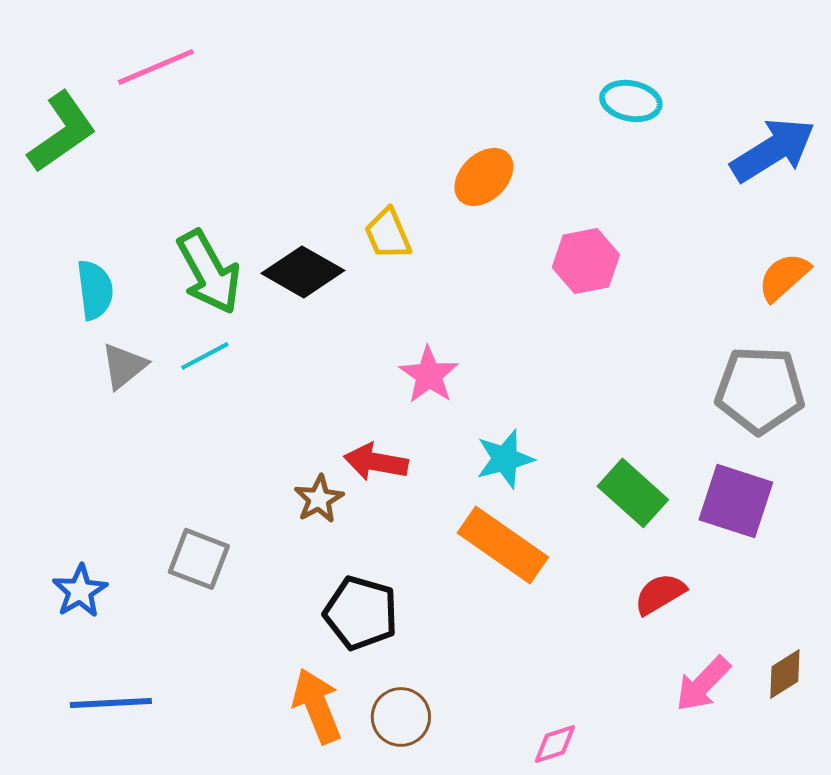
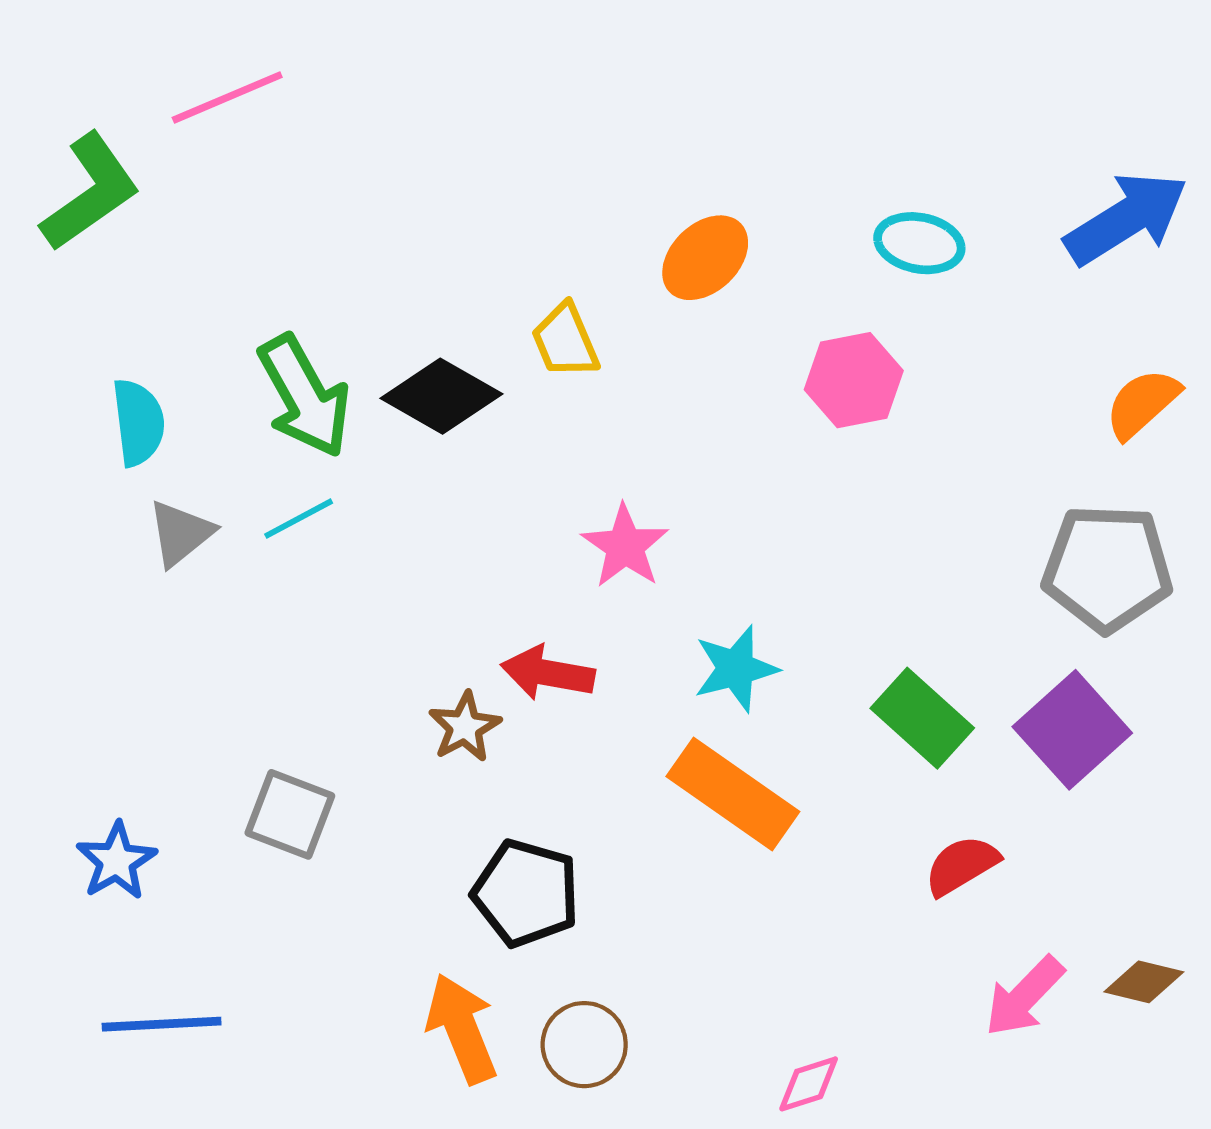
cyan ellipse: (631, 101) -> (919, 243), moved
purple square: (736, 501) -> (1072, 730), turned 30
brown diamond: (785, 674) -> (1144, 982), turned 46

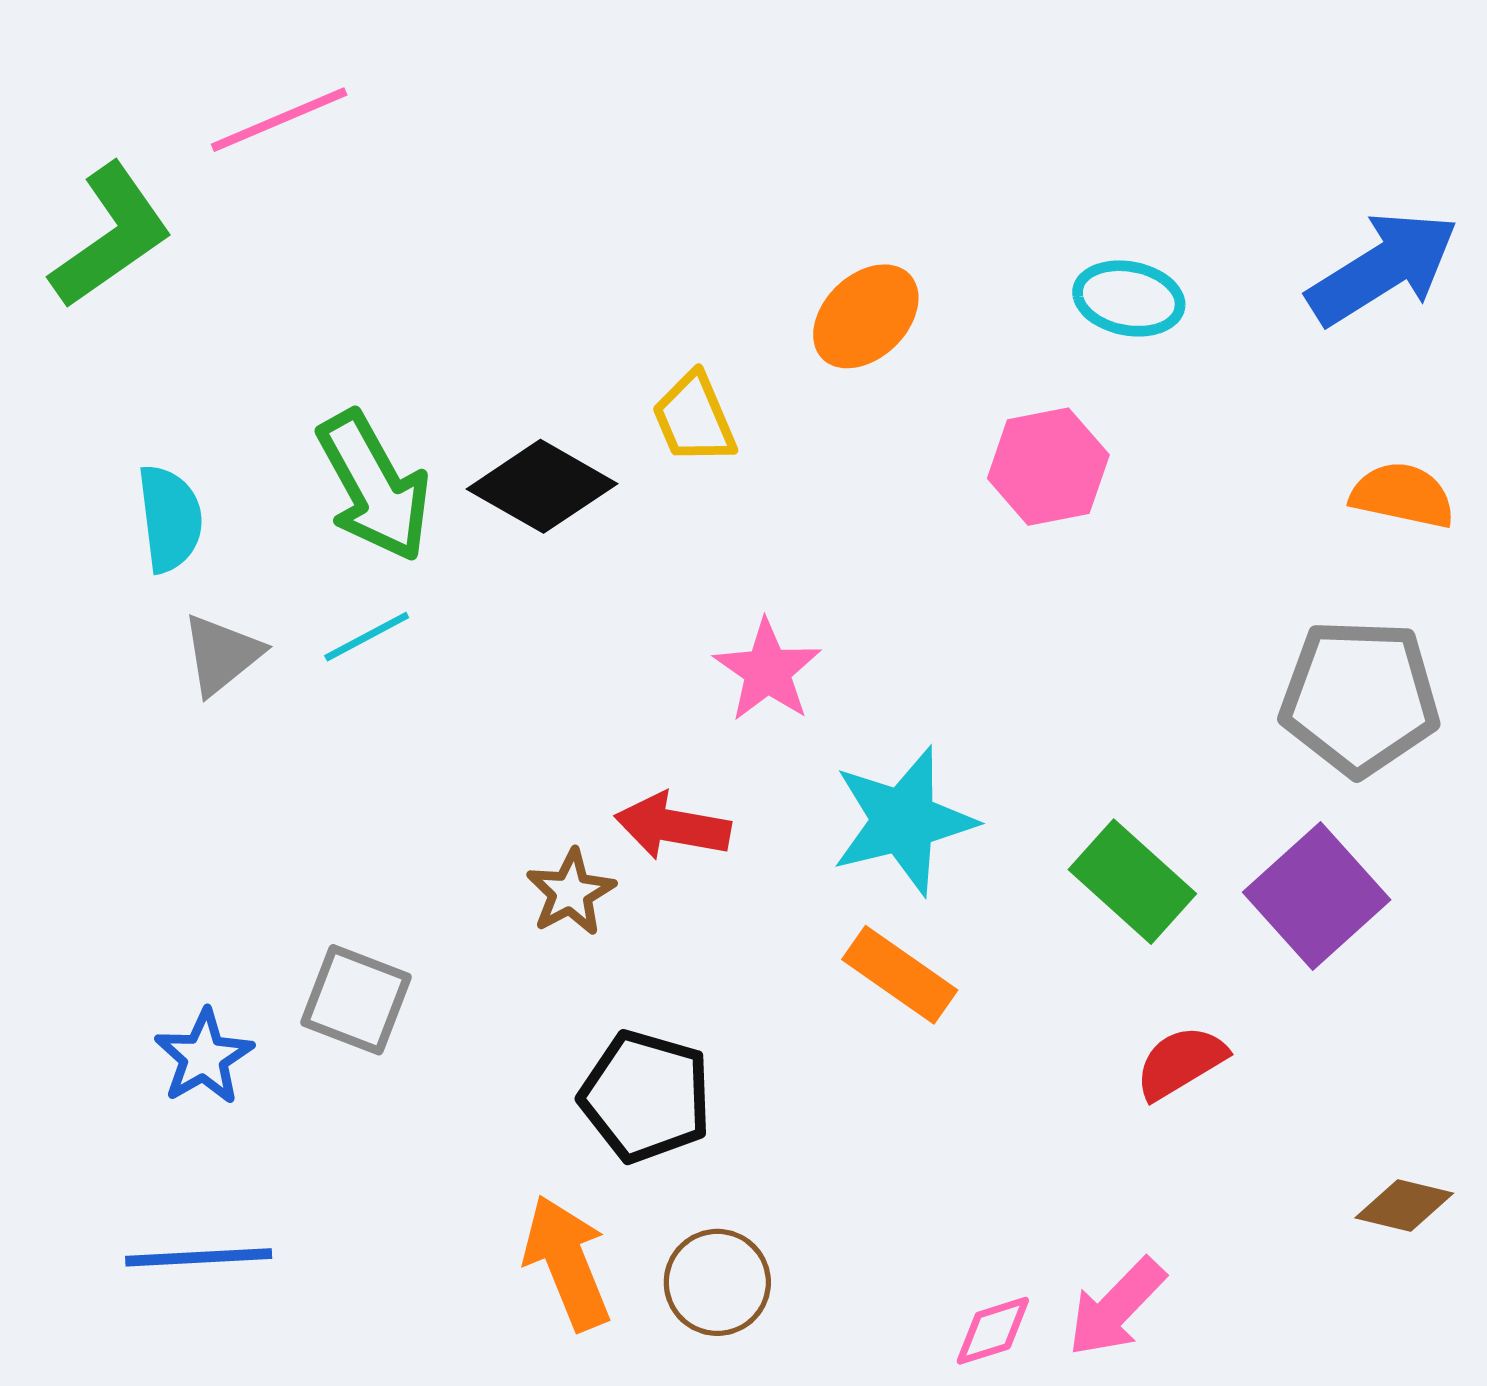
orange semicircle: (1142, 403) -> (1402, 495), turned 54
cyan star: (736, 669) -> (903, 821), size x1.4
orange rectangle: (733, 794) -> (900, 975), size x0.7
blue star: (116, 861) -> (204, 1057), moved
pink arrow: (1024, 997) -> (1116, 1307), moved

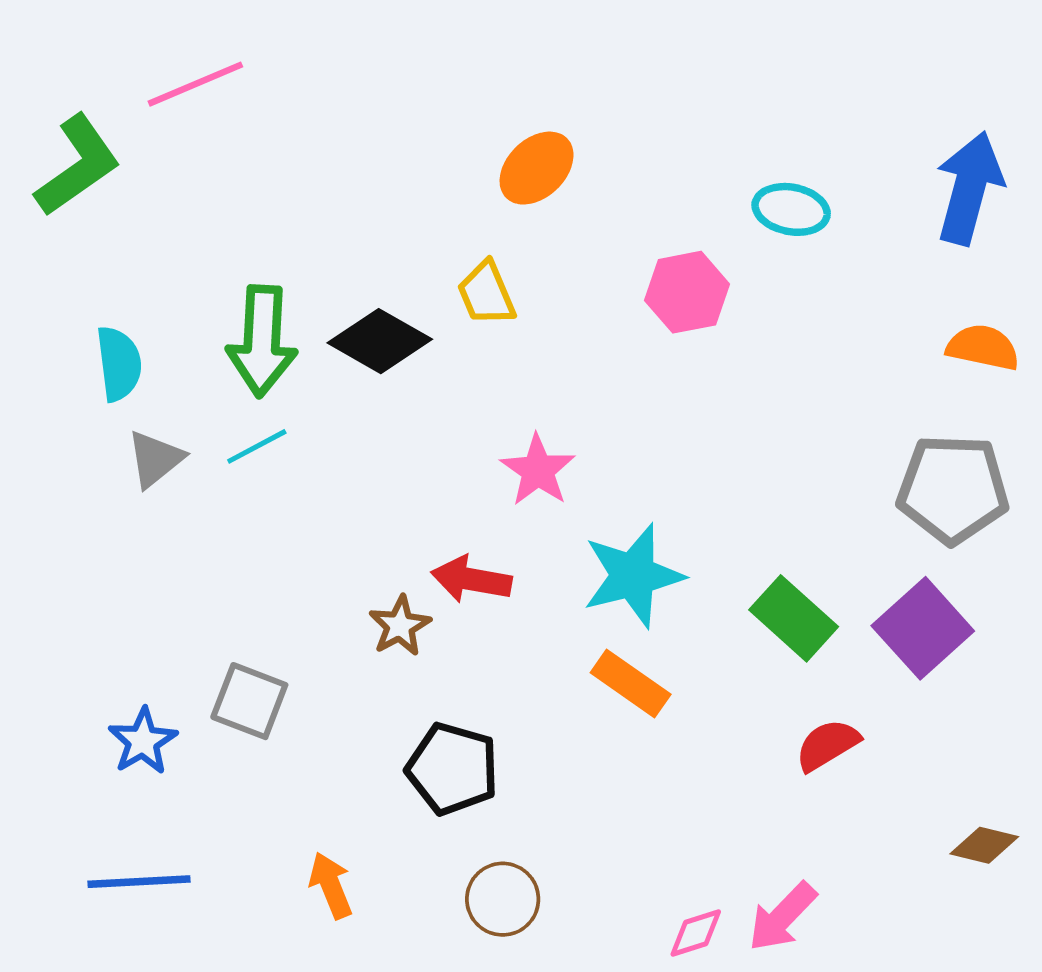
blue arrow: (1383, 268) -> (969, 188), turned -43
orange ellipse: (866, 316) -> (537, 168), moved
pink hexagon: (1048, 467) -> (687, 292), moved
green arrow: (374, 486) -> (262, 341), turned 32
orange arrow: (567, 1263) -> (331, 885), moved, size x0.7

